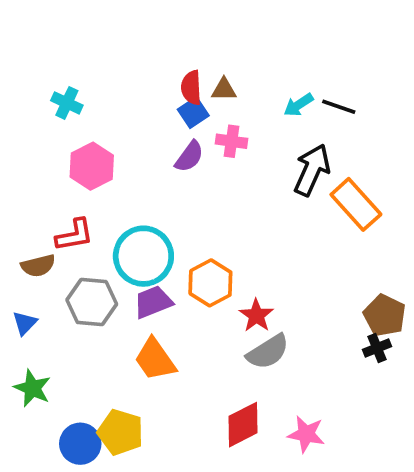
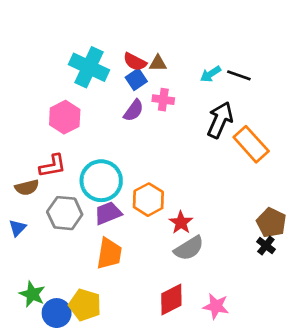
red semicircle: (191, 88) -> (135, 62), turned -60
cyan cross: (67, 103) -> (89, 67), moved, size x1.8
black cross: (377, 348) -> (266, 246), turned -30
orange trapezoid: (155, 359) -> (109, 254), turned -136
green star: (32, 388) -> (32, 294), moved

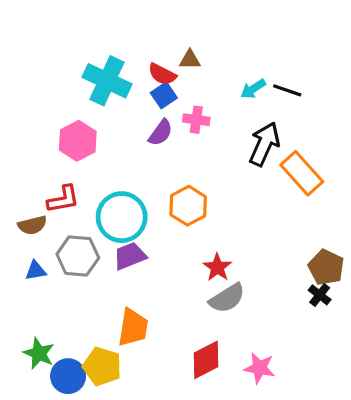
brown triangle: (158, 63) -> (190, 60), moved
orange hexagon: (148, 200) -> (188, 206), moved
blue triangle: (17, 228) -> (36, 271), moved, turned 36
orange trapezoid: (109, 254) -> (133, 327), moved

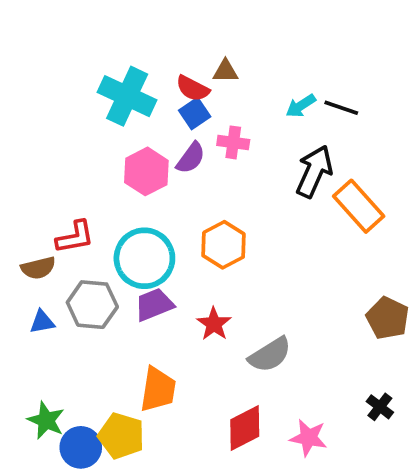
pink hexagon: (78, 141) -> (146, 171), moved
red star: (217, 267) -> (214, 324), moved
black cross: (320, 295) -> (380, 407), moved

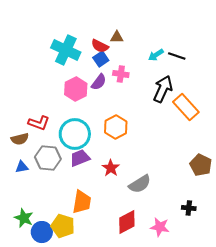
red L-shape: (75, 237) -> (39, 123), turned 30
black cross: (380, 407) -> (189, 208), moved, turned -32

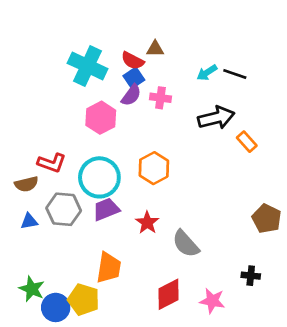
purple semicircle: (99, 82) -> (131, 95), moved
black arrow: (163, 89) -> (216, 118), turned 52
orange rectangle: (186, 107) -> (247, 142), size x0.6
gray semicircle: (140, 184) -> (186, 244), turned 80

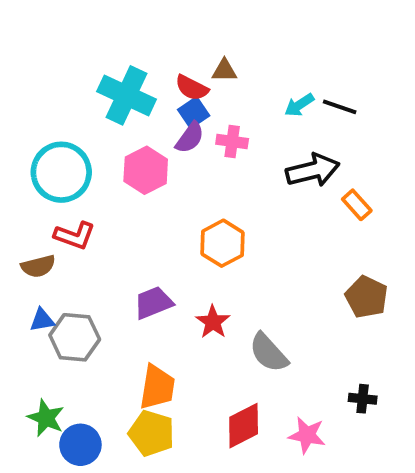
cyan circle: (99, 177) -> (61, 172), moved
gray hexagon: (64, 209) -> (75, 337), moved
brown pentagon: (267, 219) -> (366, 297), moved
yellow pentagon: (84, 300) -> (151, 433), moved

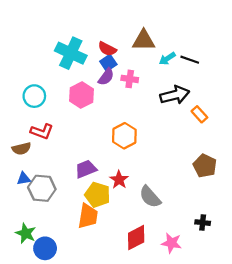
brown triangle: (224, 70) -> (144, 40), moved, size x1.6
cyan circle: (61, 172) -> (34, 96), size x0.7
yellow pentagon: (151, 433) -> (98, 195), moved

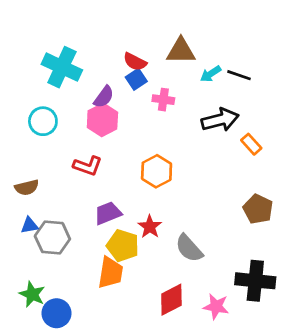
cyan cross: (71, 53) -> (62, 67), moved
purple semicircle: (106, 77) -> (104, 97), moved
red L-shape: (42, 131) -> (88, 166), moved
black cross: (203, 223) -> (255, 281), size x2.0

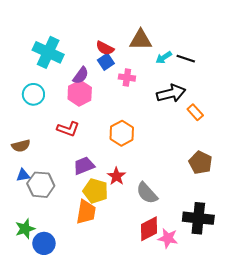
green star: (32, 294) -> (25, 229), turned 30
red diamond: (171, 300) -> (149, 229), moved

